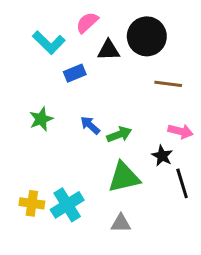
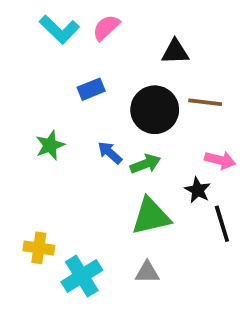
black circle: (147, 36) -> (155, 110), moved
cyan L-shape: (49, 43) -> (59, 29), moved
black triangle: (109, 50) -> (175, 52), moved
cyan cross: (67, 205) -> (82, 276), moved

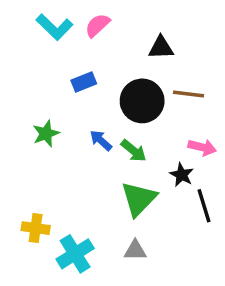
green arrow: (145, 164) -> (134, 151), turned 60
green triangle: (151, 216) -> (139, 199), turned -33

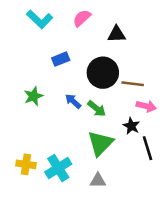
pink semicircle: (97, 25) -> (82, 18), moved
brown line: (188, 94) -> (133, 84), moved
cyan cross: (75, 254) -> (58, 168), moved

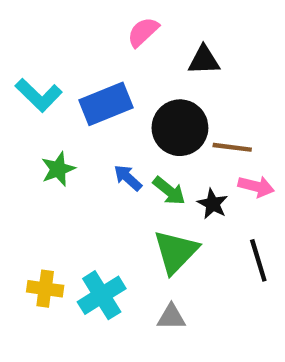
cyan L-shape: (40, 19) -> (39, 95), moved
blue rectangle: (61, 59) -> (106, 104), size x1.6
black star: (131, 126) -> (213, 204), moved

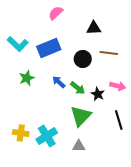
pink semicircle: (143, 32) -> (56, 13), moved
black circle: (180, 128) -> (83, 59), size x0.7
brown line: (232, 147) -> (109, 53), moved

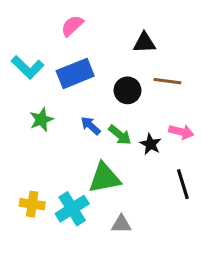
pink semicircle: (56, 13) -> (72, 26), moved
green triangle: (81, 116) -> (104, 178), moved, turned 35

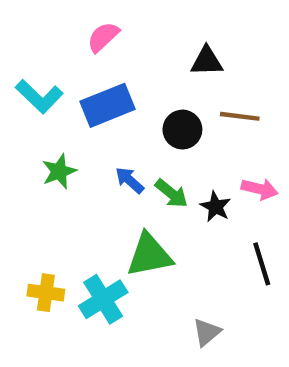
gray triangle: (121, 224) -> (207, 332), moved, turned -40

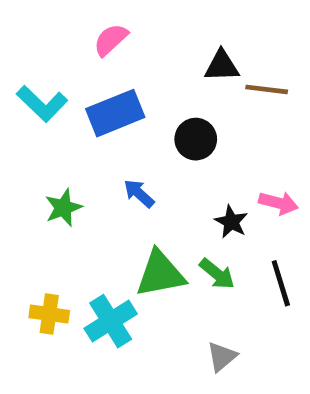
brown line: (240, 116) -> (267, 89), moved
green star: (59, 171) -> (63, 208), moved
green arrow: (171, 193) -> (217, 274), moved

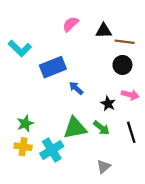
pink semicircle: (111, 40) -> (71, 24), moved
blue rectangle: (115, 113) -> (53, 67), moved
black circle: (196, 139) -> (122, 65), moved
blue arrow: (139, 193) -> (76, 88), moved
green star: (63, 208) -> (25, 123), moved

